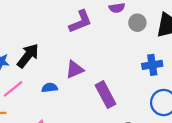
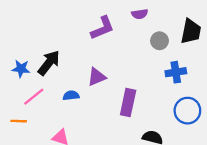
gray circle: (137, 23) -> (159, 41), moved
purple rectangle: (105, 95) -> (128, 102), turned 40

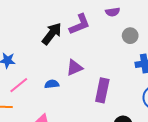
black arrow: (49, 63) -> (52, 34), moved

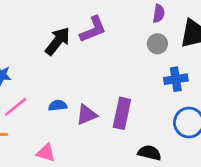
purple semicircle: (113, 12) -> (159, 14), moved, turned -72
purple triangle: (74, 68) -> (87, 115), moved

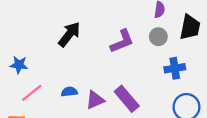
purple L-shape: (93, 29) -> (122, 41), moved
purple rectangle: (122, 113) -> (127, 99), turned -52

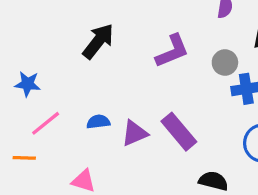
gray circle: (158, 37) -> (225, 63), moved

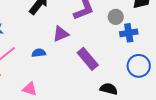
purple triangle: (134, 133) -> (61, 34), moved

